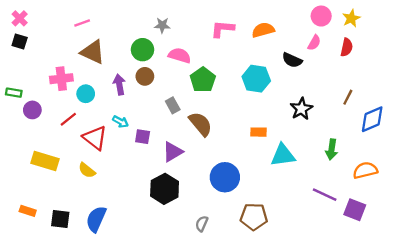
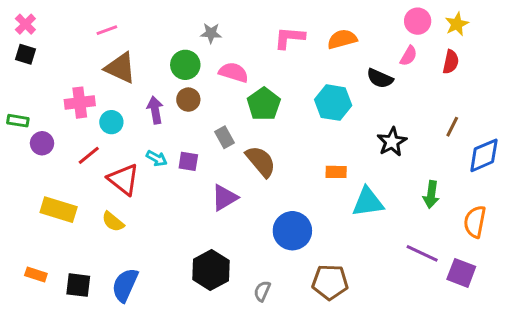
purple square: (143, 137) -> (188, 161), moved
orange semicircle: (365, 170) -> (475, 222), turned -65
black hexagon: (165, 189) -> (211, 270), moved

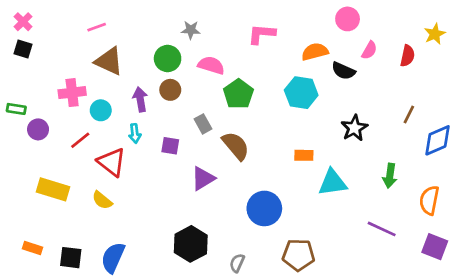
pink circle: (418, 21) -> (348, 19), moved
yellow star: (457, 24) -> (435, 34), moved
orange semicircle: (342, 39) -> (315, 52), moved
cyan arrow: (157, 158) -> (135, 133), moved, turned 54
purple square: (461, 273) -> (435, 247), moved

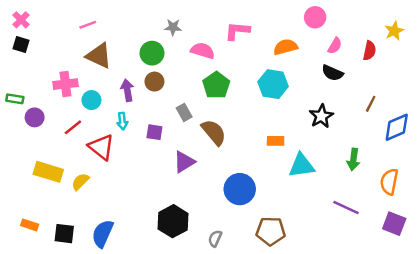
pink semicircle: (211, 65) -> (203, 51), moved
black semicircle: (343, 71) -> (332, 73), moved
yellow semicircle: (102, 200) -> (80, 182), moved, turned 96

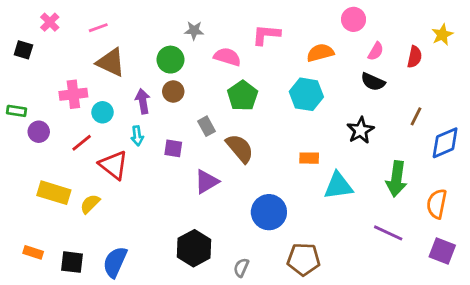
pink cross: (21, 20) -> (50, 22), moved
green arrow: (353, 159) -> (397, 179), size x1.4

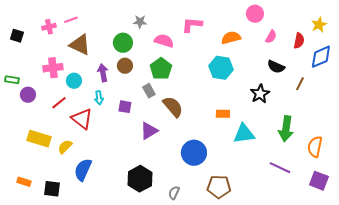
pink cross: (50, 22) -> (49, 27), moved, turned 32
black semicircle: (373, 82) -> (276, 67), moved
green pentagon: (243, 96) -> (161, 69), moved
blue diamond: (445, 143) -> (321, 57), moved
blue semicircle: (115, 262) -> (83, 170), moved

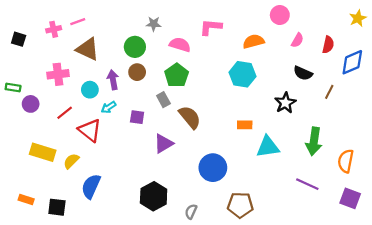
yellow star: (319, 25) -> (358, 18), moved
cyan circle: (74, 81) -> (90, 90), moved
cyan arrow: (99, 98) -> (109, 107), turned 64

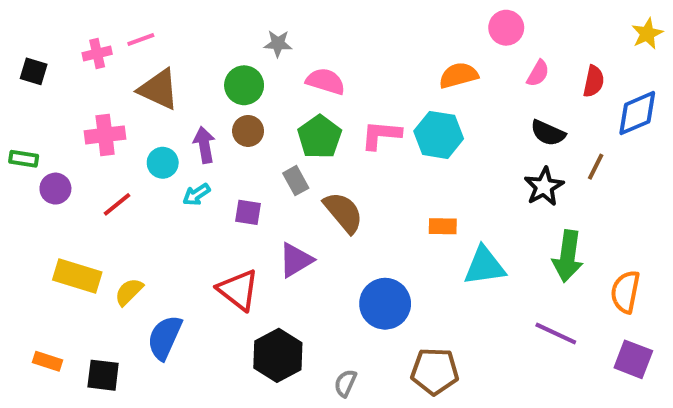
pink L-shape: (211, 27) -> (381, 135), moved
black star: (285, 103) -> (544, 187), moved
red triangle: (90, 130) -> (238, 290), moved

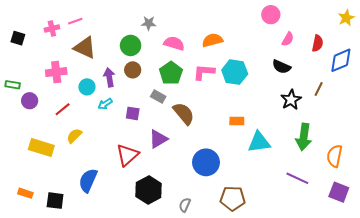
orange semicircle: (459, 75) -> (212, 40), moved
black semicircle: (548, 133) -> (281, 67), moved
gray rectangle: (296, 181) -> (158, 96), turned -32
red triangle: (238, 290) -> (127, 155), turned 40
yellow semicircle: (129, 292) -> (74, 136), moved

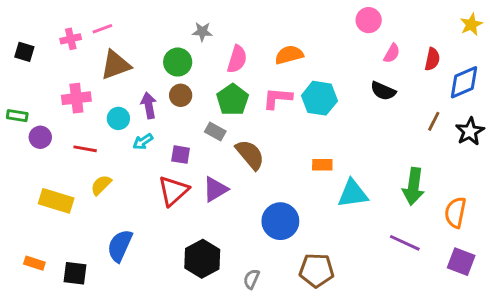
pink semicircle: (174, 43) -> (237, 59), turned 90
brown triangle: (85, 48) -> (115, 65), turned -45
black star: (291, 100) -> (470, 131), moved
red line: (63, 109) -> (85, 149), turned 49
red triangle: (127, 155) -> (173, 191), moved

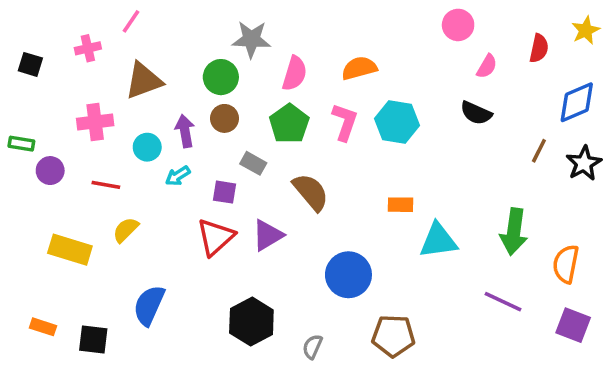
pink line: (102, 29) -> (131, 21), moved, turned -36
gray star: (202, 32) -> (251, 39), size x1.5
red semicircle: (432, 59) -> (539, 48), moved
pink L-shape: (277, 98) -> (345, 122), turned 104
gray rectangle: (215, 131) -> (253, 163), moved

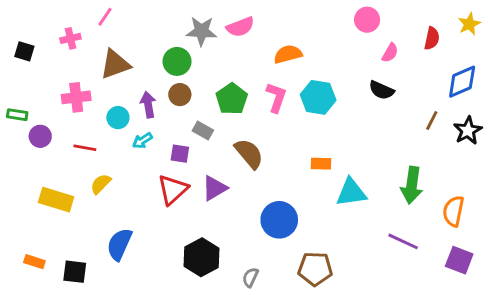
pink semicircle: (295, 73) -> (240, 27), moved, turned 52

